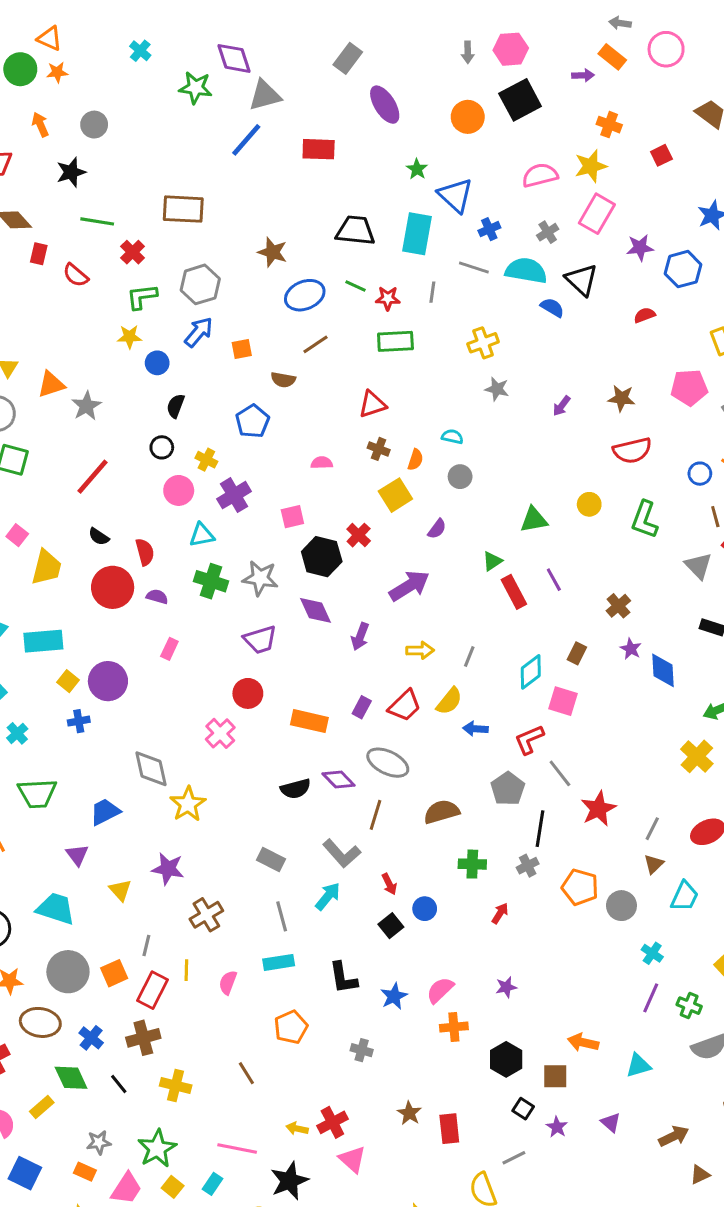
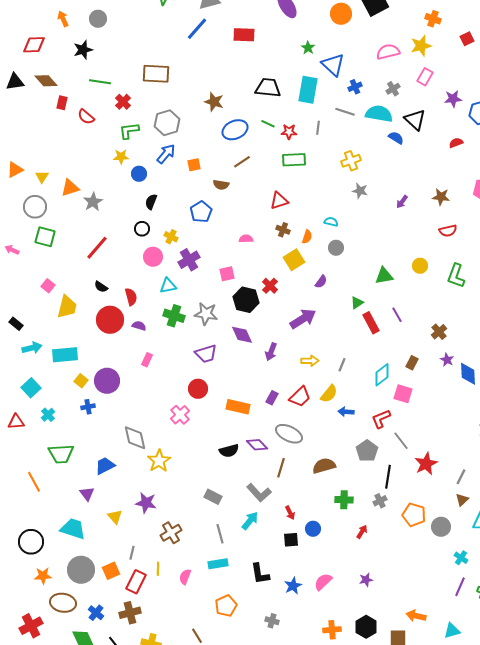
pink rectangle: (597, 214) -> (425, 77), size x0.7
red semicircle: (632, 450) -> (448, 231), size x0.7
black square: (391, 926) -> (291, 540), turned 35
orange cross: (454, 1027) -> (332, 630), moved

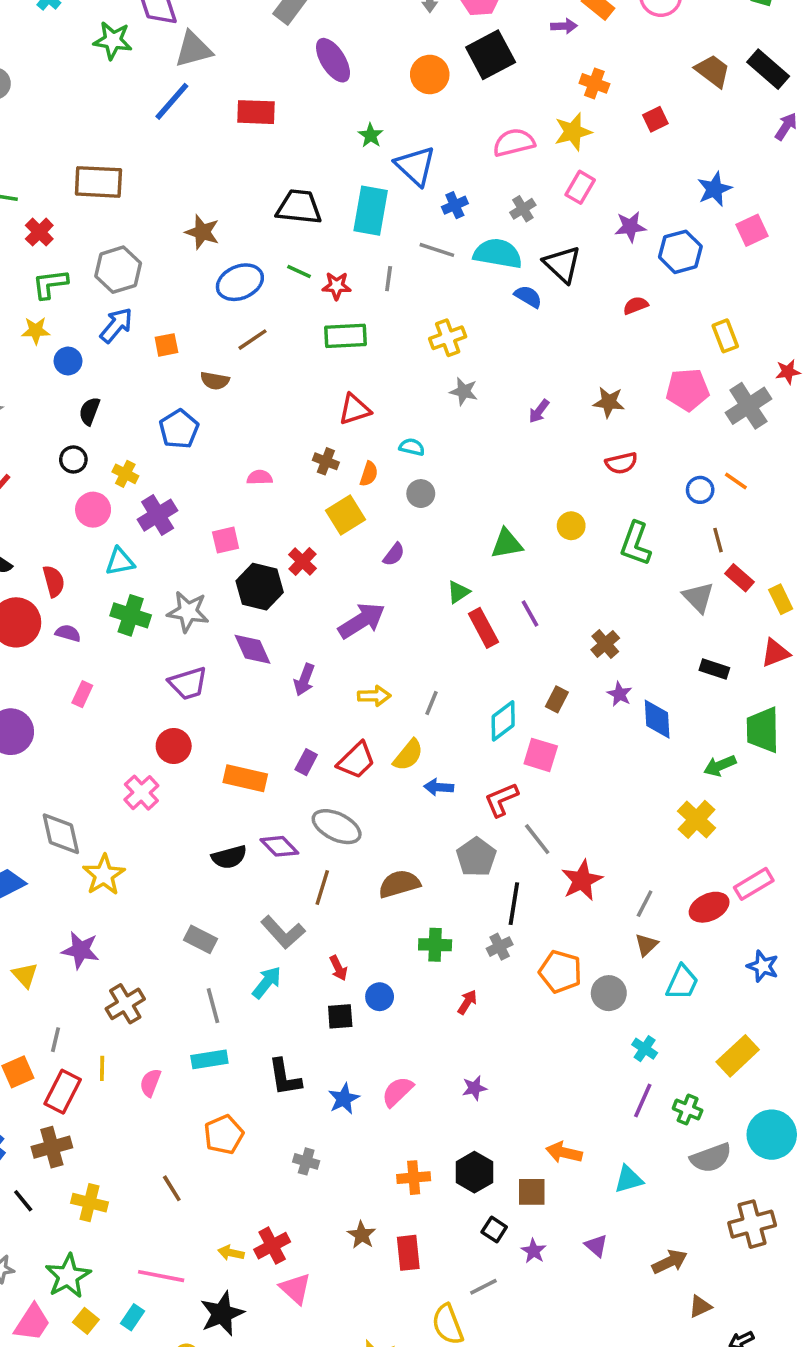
red triangle: (279, 201) -> (355, 409), moved

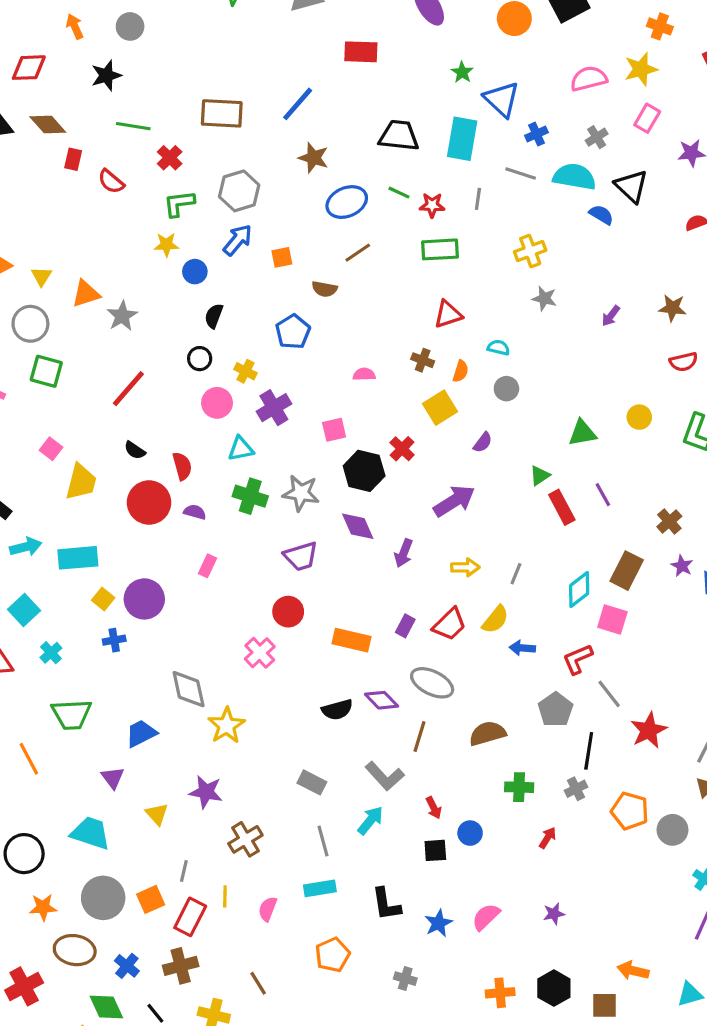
blue line: (172, 101) -> (298, 104), moved
brown rectangle: (557, 699) -> (627, 571), size x1.6
brown line: (172, 1188) -> (258, 983), moved

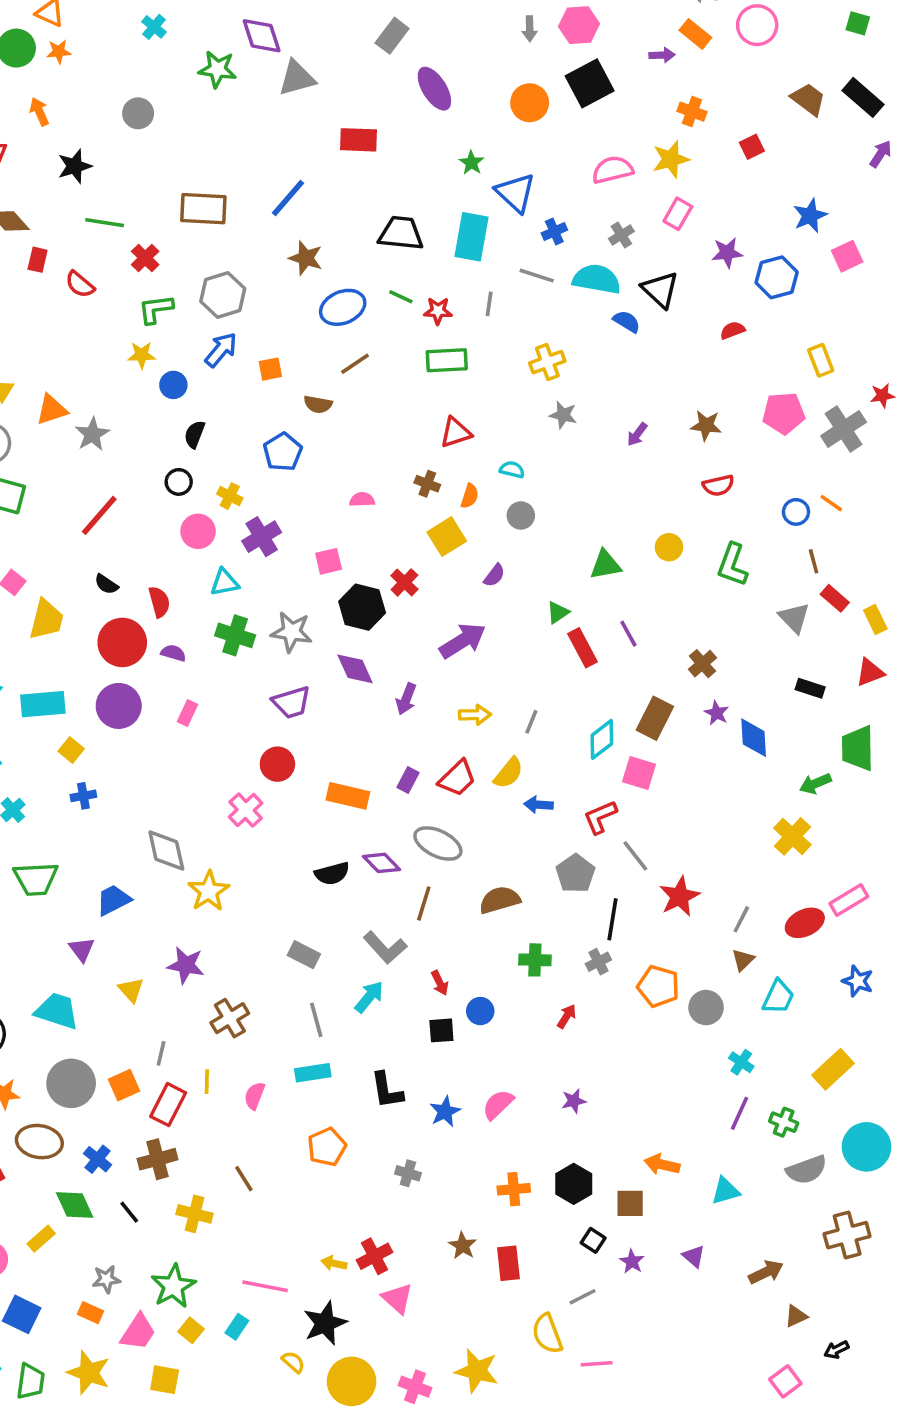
gray circle: (130, 26) -> (138, 113), moved
purple circle: (144, 599) -> (119, 706), moved

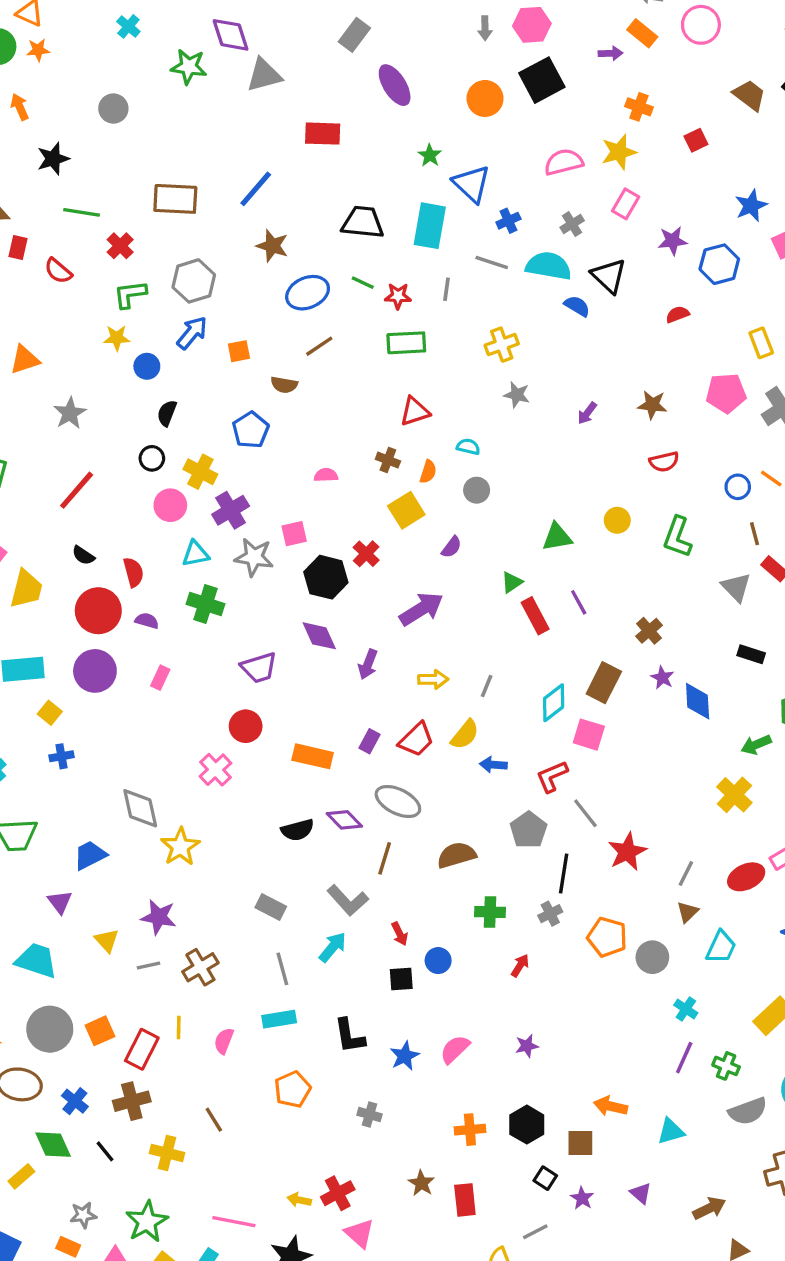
orange triangle: (52, 410) -> (25, 360), moved
yellow cross: (230, 496) -> (200, 472), size x1.4
gray star: (292, 632) -> (254, 557), moved
gray line: (161, 1053) -> (149, 966), moved, turned 65

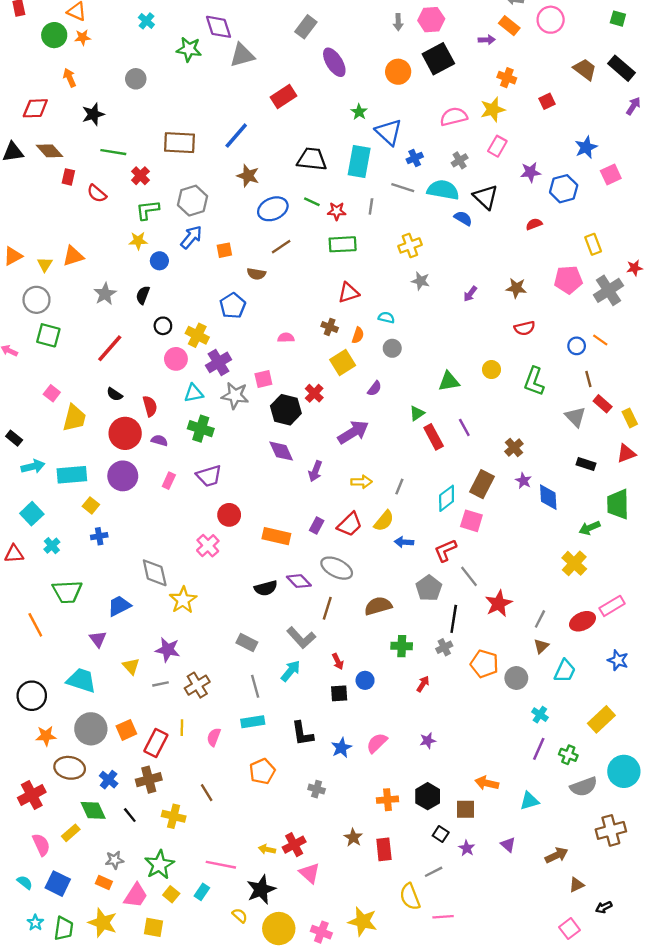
red rectangle: (323, 134) -> (283, 97), turned -35
black semicircle: (167, 413) -> (143, 295), moved
purple trapezoid: (259, 668) -> (209, 476), moved

